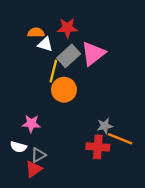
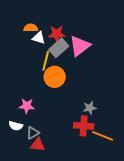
red star: (67, 28) -> (57, 34), moved
orange line: (120, 139) -> (103, 136), moved
red triangle: (34, 169) -> (38, 145), moved, turned 42

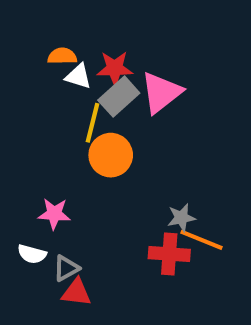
orange line: (103, 136) -> (202, 240), moved

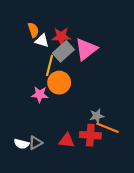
orange semicircle: (62, 56) -> (33, 30), turned 72
pink star: (54, 214) -> (40, 94), moved
white semicircle: (32, 254) -> (21, 144), moved
red triangle: (76, 292) -> (67, 141), moved

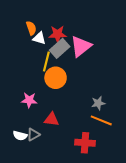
pink star: (40, 94) -> (29, 100), moved
gray star: (97, 116) -> (98, 103), moved
red cross: (90, 135) -> (85, 143), moved
red triangle: (67, 141) -> (52, 119), moved

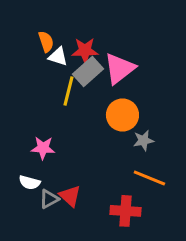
orange circle: (56, 78) -> (122, 115), moved
gray star: (98, 103) -> (143, 140), moved
red triangle: (52, 119) -> (70, 196), moved, turned 35
white semicircle: (20, 136) -> (30, 182), moved

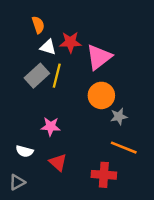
orange semicircle: (46, 42) -> (38, 25), moved
gray rectangle: (88, 72) -> (37, 76), moved
pink star: (43, 148) -> (51, 126), moved
gray triangle: (49, 199) -> (17, 182), moved

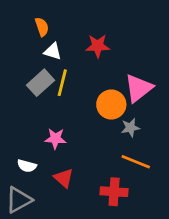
red star: (70, 42) -> (98, 46), moved
pink triangle: (99, 57) -> (139, 88), moved
gray triangle: (17, 182) -> (19, 200), size x1.5

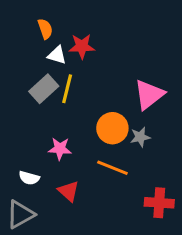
red star: (98, 46) -> (82, 46), moved
orange circle: (111, 104) -> (112, 128), moved
orange line: (136, 162) -> (112, 168), moved
red cross: (114, 192) -> (159, 203), moved

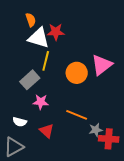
white triangle: (57, 55) -> (39, 38), size x1.6
gray rectangle: (44, 89) -> (30, 80), moved
orange circle: (112, 128) -> (77, 73), moved
gray star: (140, 137) -> (96, 130), moved

